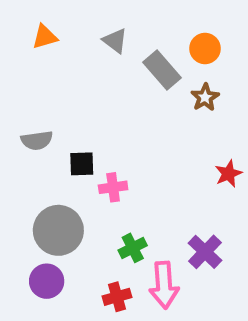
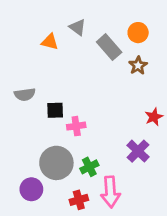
orange triangle: (45, 37) -> (50, 42), moved, turned 30
gray circle: (58, 230) -> (56, 163), moved
purple cross: (205, 252) -> (138, 151), moved

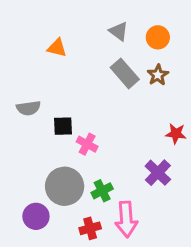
gray triangle: (77, 27) -> (119, 31), moved
gray rectangle: (109, 47) -> (125, 73), moved
red star: (154, 117) -> (176, 134), turned 30
pink cross: (76, 126) -> (87, 144), turned 36

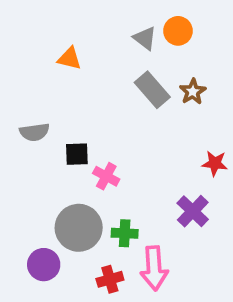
orange circle: (158, 37) -> (178, 31), moved
green cross: (102, 191) -> (125, 233), turned 30

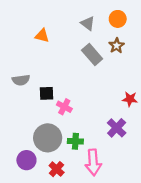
orange circle: (178, 31) -> (118, 19), moved
brown star: (193, 92) -> (117, 46), moved
red cross: (110, 279) -> (57, 169), moved, turned -32

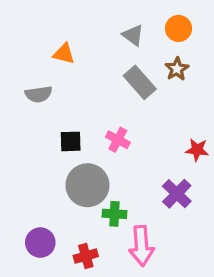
gray semicircle: (21, 80) -> (39, 94), moved
pink cross: (64, 107) -> (118, 140), moved
gray circle: (48, 138) -> (87, 185), moved
red cross: (57, 169) -> (86, 256), turned 32

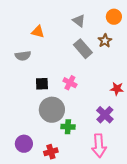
orange circle: (179, 28) -> (114, 17), moved
pink arrow: (141, 246) -> (99, 146), moved

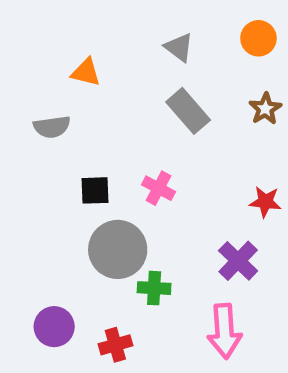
brown star: (105, 41) -> (265, 109), moved

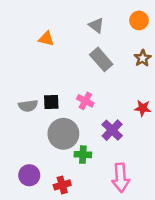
gray semicircle: (52, 127) -> (28, 106), moved
purple cross: (238, 261) -> (112, 130), moved

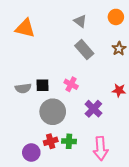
orange triangle: (46, 39) -> (25, 28), moved, size x1.5
green cross: (83, 155) -> (69, 141), moved
purple circle: (29, 175) -> (31, 153), moved
red cross: (62, 185) -> (51, 141), moved

